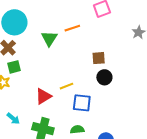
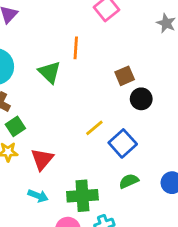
orange line: (72, 28) -> (76, 48), turned -49
red triangle: (43, 96) -> (42, 159), moved
blue square: (82, 103) -> (123, 143), turned -30

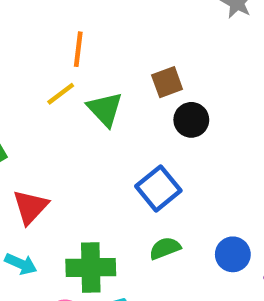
orange line: (76, 48) -> (78, 49), moved
green triangle: (50, 72) -> (105, 109), moved
yellow line: (94, 128) -> (61, 94), moved

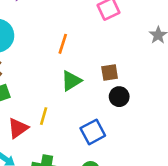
yellow line: (61, 94) -> (44, 116), moved, turned -48
green triangle: (105, 109) -> (71, 81), turned 30

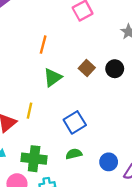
brown square: (110, 72) -> (87, 68), turned -35
black circle: (119, 97) -> (115, 69), moved

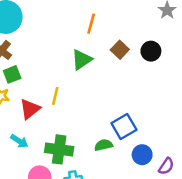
orange line: (43, 45) -> (91, 24), moved
blue square: (75, 122) -> (124, 127), moved

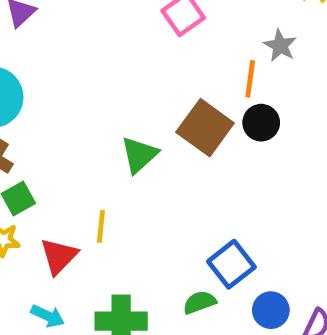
orange line: (91, 24) -> (250, 79), moved
brown square: (120, 50) -> (205, 128), size x1.6

